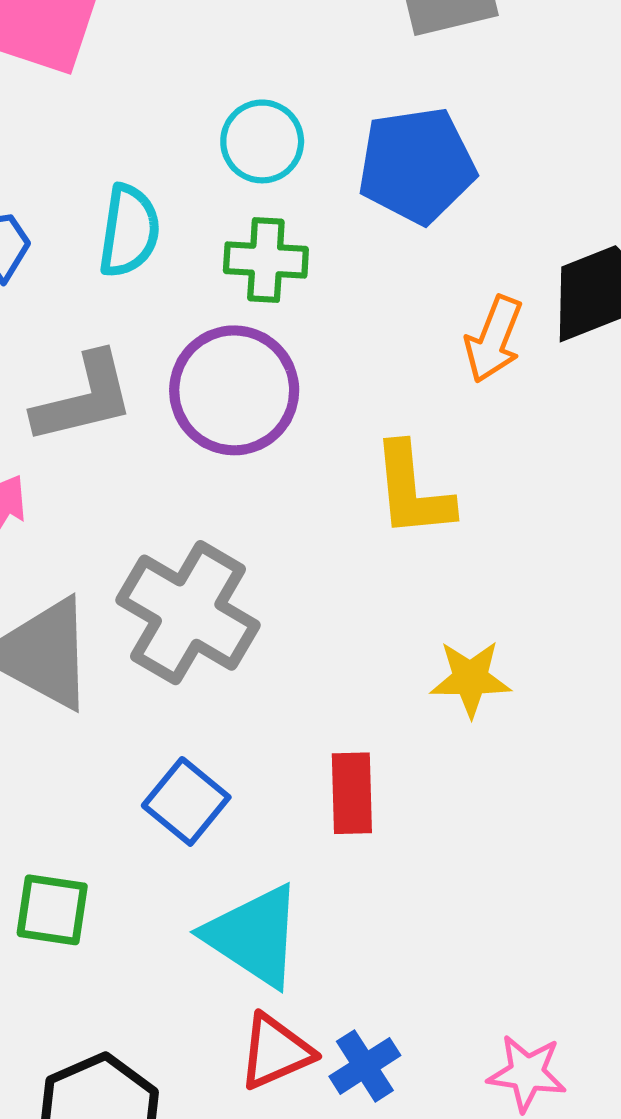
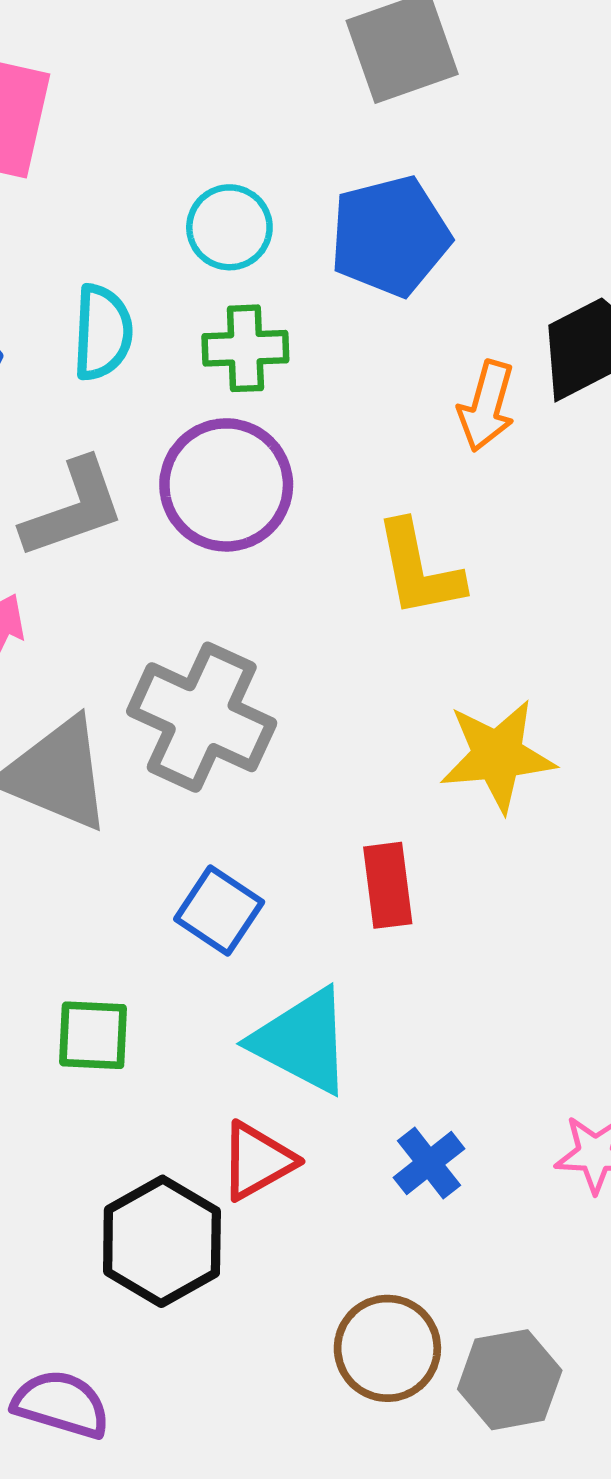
yellow star: (470, 679) -> (497, 756), size x1.4
red triangle: (275, 1052) -> (257, 1161), moved

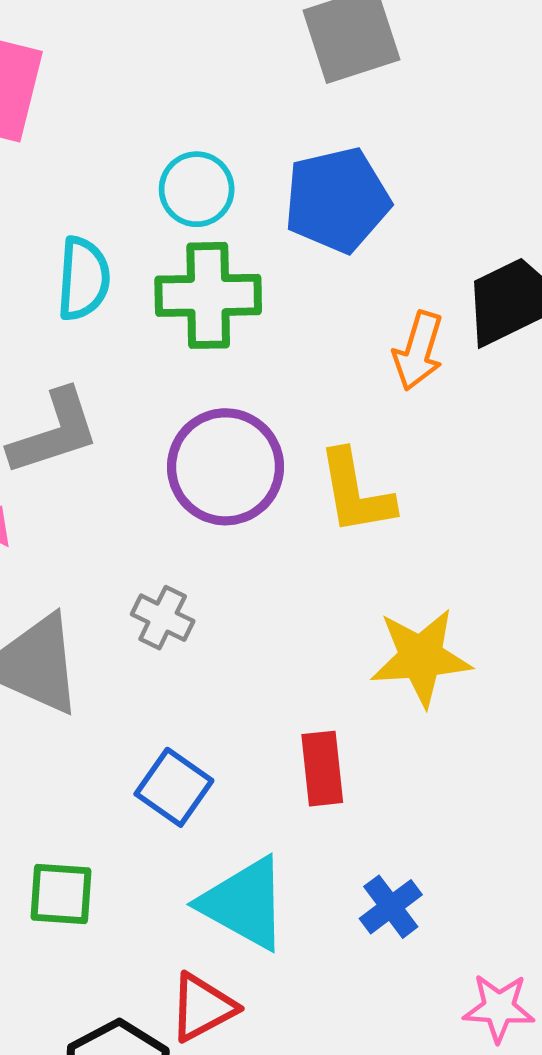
green cross: (245, 348) -> (208, 295), size x1.4
purple circle: (226, 485) -> (226, 467), moved
gray cross: (202, 717) -> (163, 618), size x0.5
blue cross: (429, 1163) -> (391, 907), moved

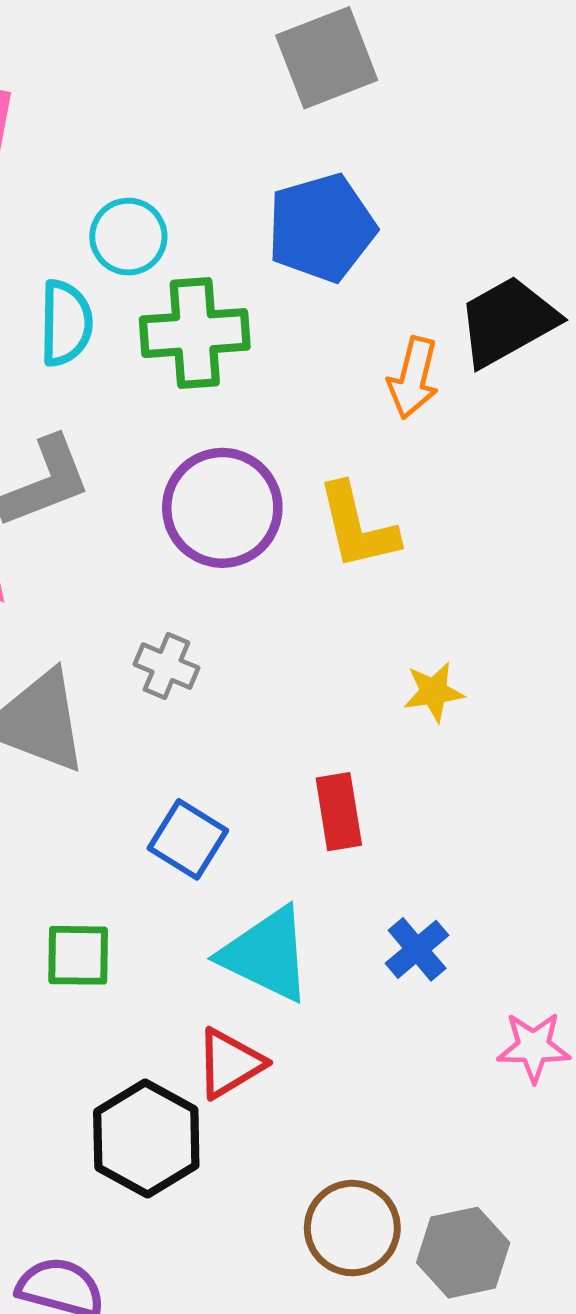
cyan circle: (197, 189) -> (128, 237), moved
yellow star: (421, 657) -> (434, 692), size x0.6

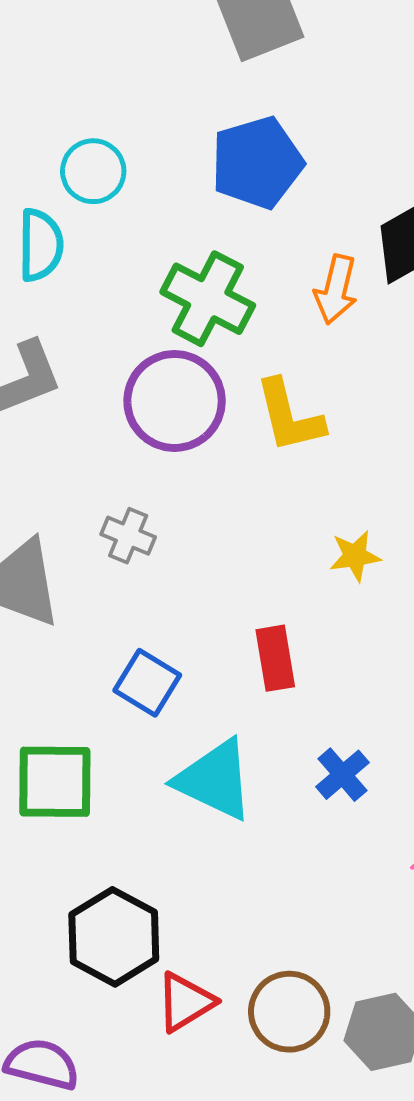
green cross: (195, 333) -> (208, 299), moved, turned 32
green square: (78, 955) -> (55, 782), size x1.4
red triangle: (230, 1063) -> (185, 1002), moved

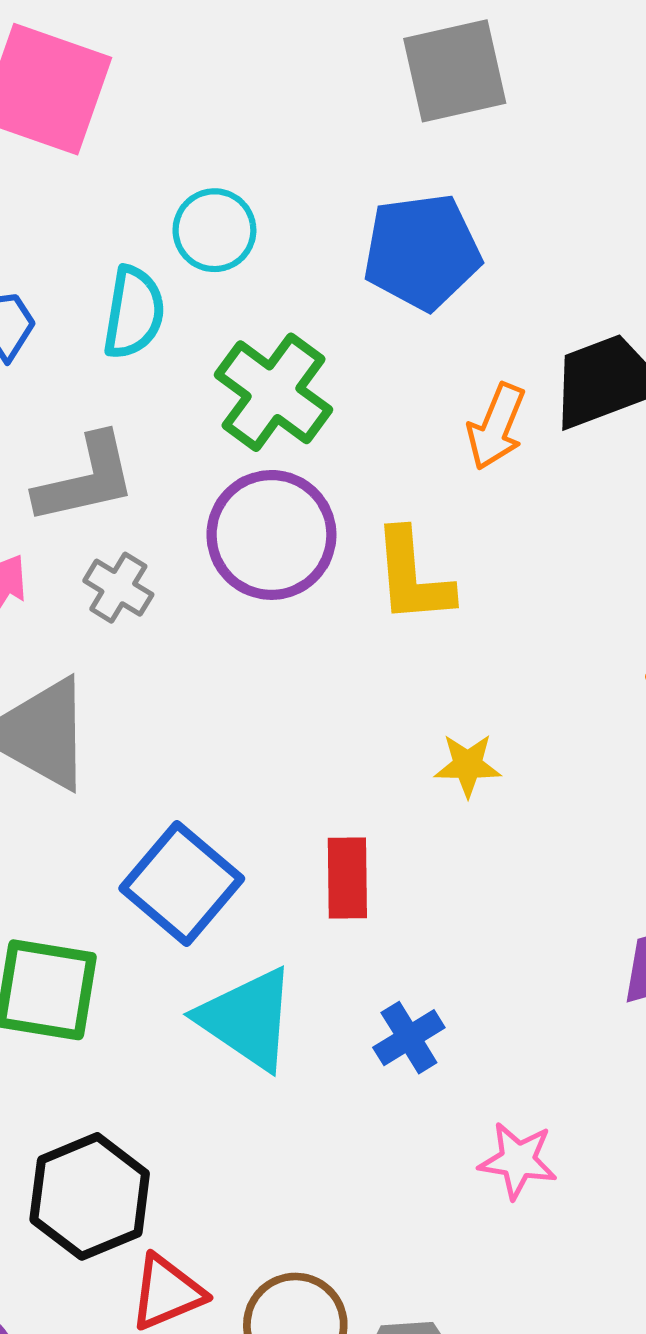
green cross: (208, 299) -> (273, 392), moved
gray cross: (128, 536) -> (118, 588), moved
blue square: (147, 683) -> (182, 884), size x1.4

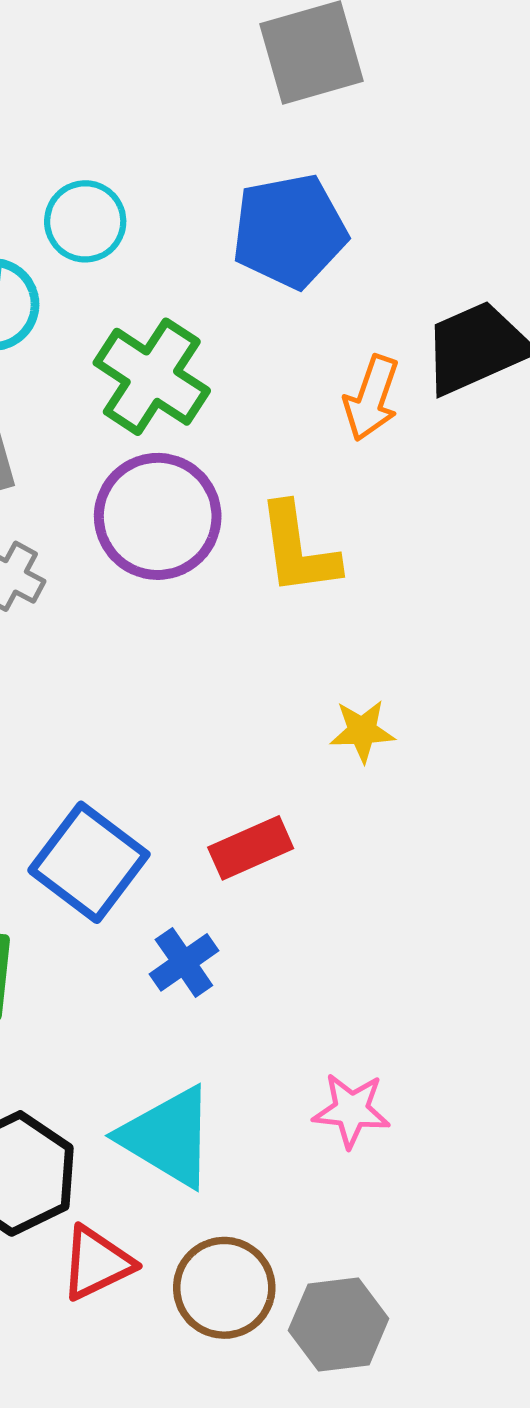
red rectangle: (347, 878) -> (251, 848), turned 70
cyan triangle: (247, 1019) -> (168, 1137), moved
blue cross: (409, 1038) -> (184, 962), moved
pink star: (518, 1160) -> (351, 1110), moved

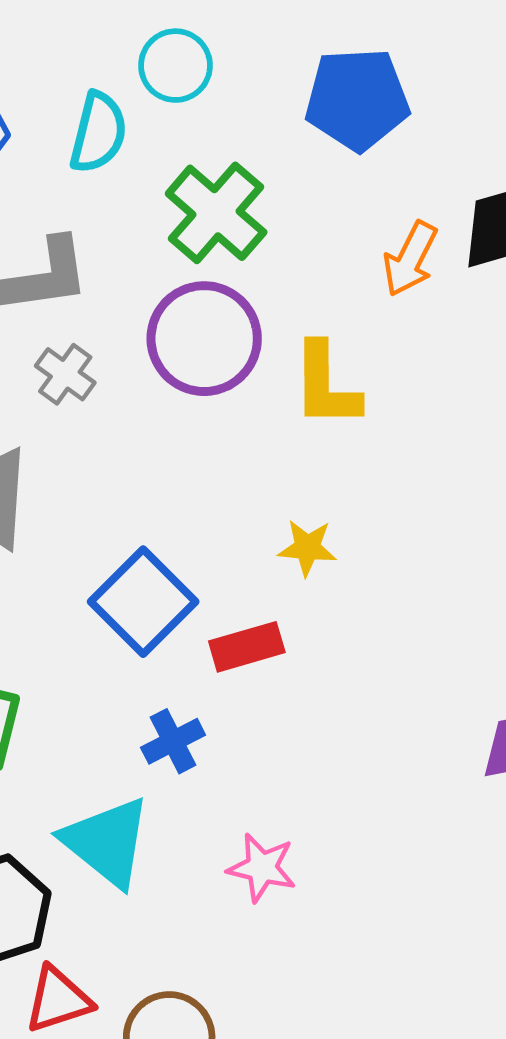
yellow star: (362, 731) -> (307, 548), moved
blue square: (89, 862) -> (143, 602), moved
pink star: (351, 1110) -> (262, 868), moved
cyan triangle: (168, 1137) -> (107, 842), moved

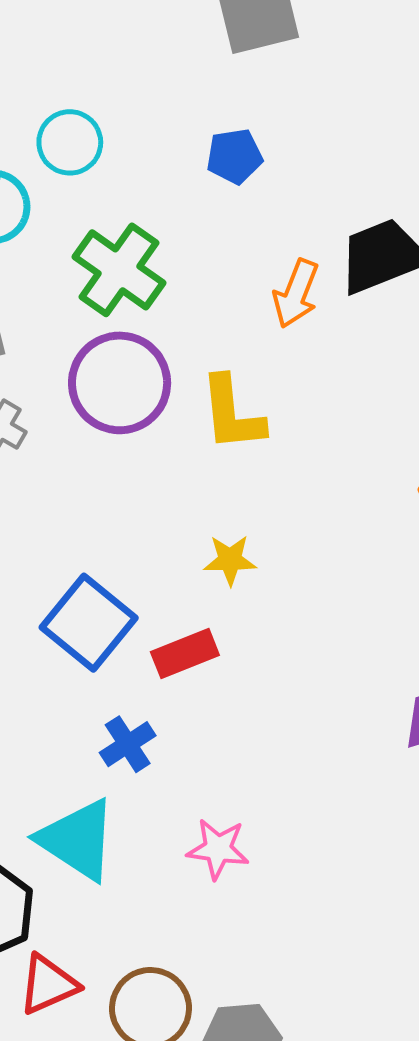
blue pentagon: (357, 99) -> (234, 156), size x0.6

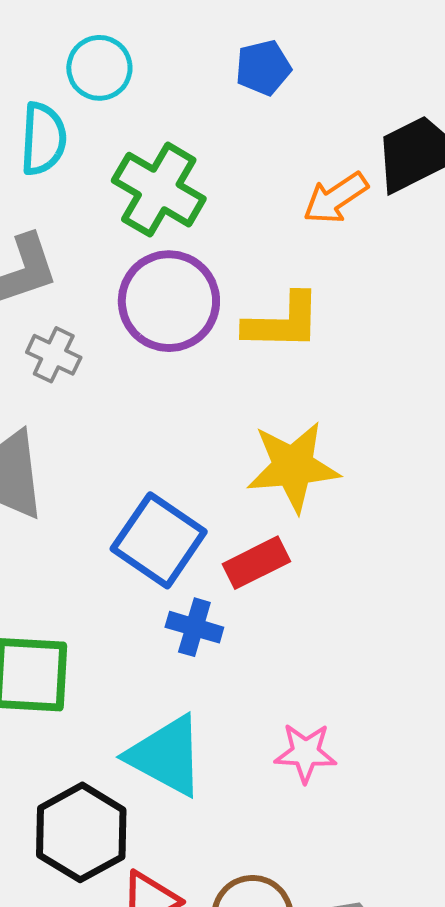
orange arrow: (296, 294) -> (336, 198), turned 40
yellow L-shape: (232, 414) -> (283, 322), turned -78
yellow star: (230, 560) -> (293, 467), size x1.8
blue cross: (128, 744) -> (194, 627), moved, turned -36

